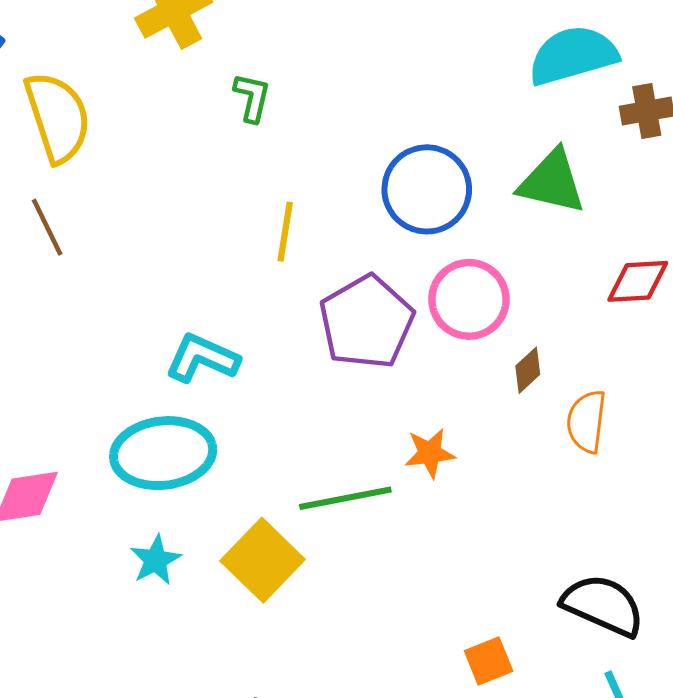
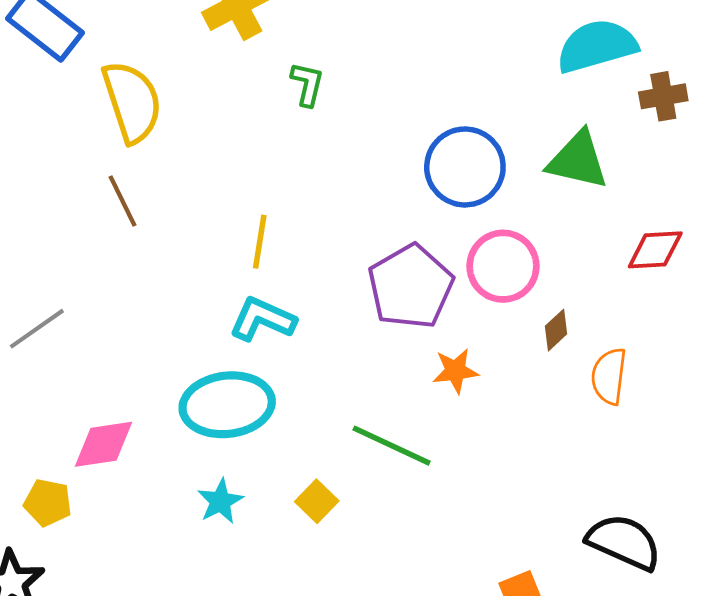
yellow line: (285, 232) -> (260, 242), moved
orange star: (430, 453) -> (455, 371), moved
green line: (345, 498) -> (392, 446), turned 36
yellow square: (263, 560) -> (317, 501), size x0.6

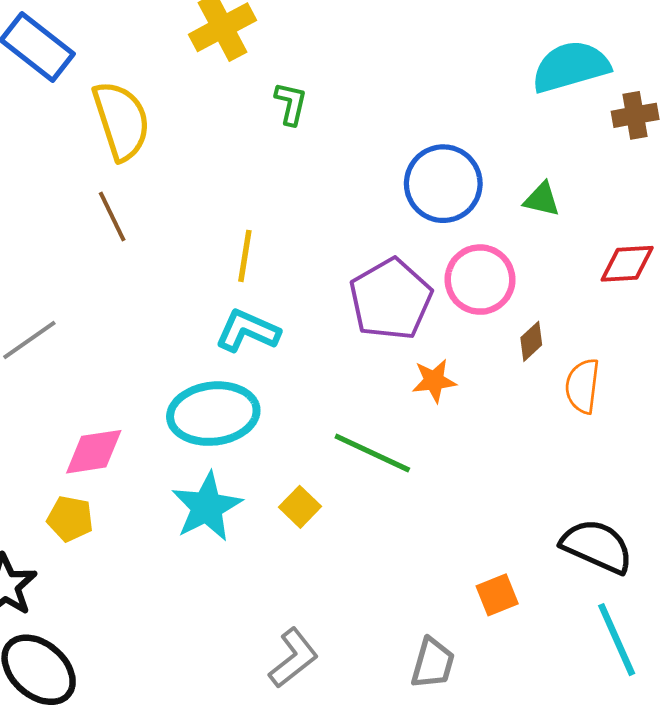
green triangle: (578, 160) -> (542, 199), moved, size x0.6
cyan star: (220, 501) -> (207, 507), size x1.6
yellow pentagon: (48, 503) -> (70, 519), moved

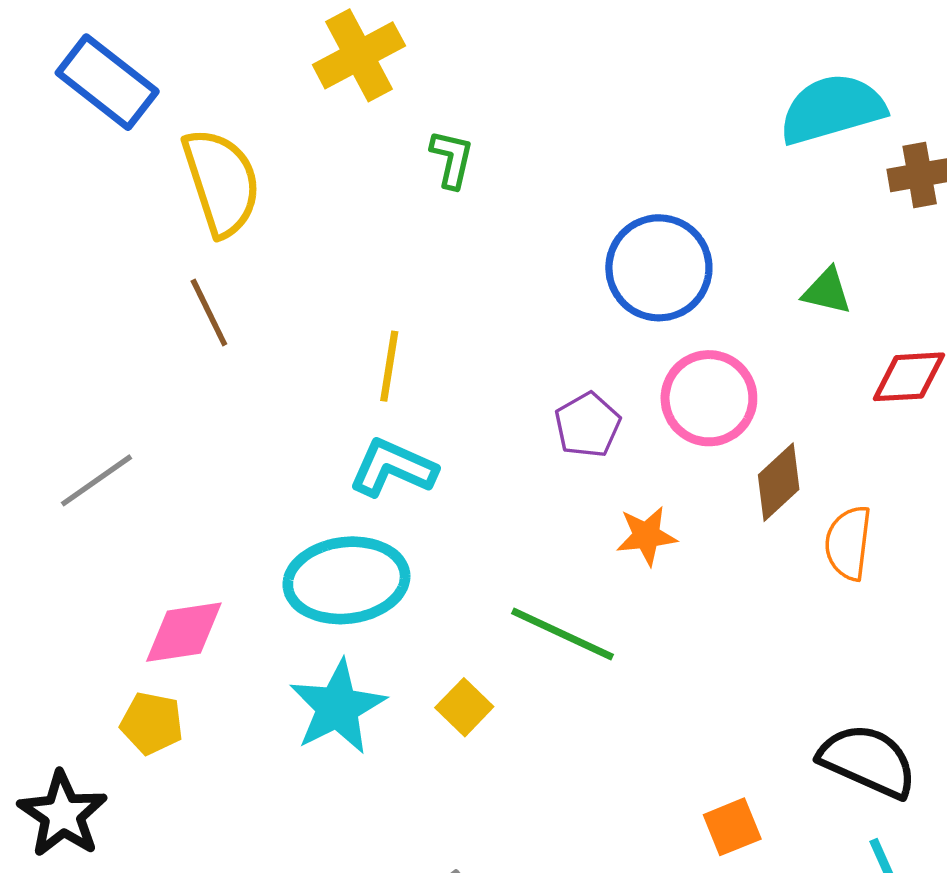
green triangle: (542, 199) -> (827, 291), moved
purple pentagon: (391, 299) -> (588, 425), size x0.6
brown diamond: (531, 341) -> (779, 482), size x1.4

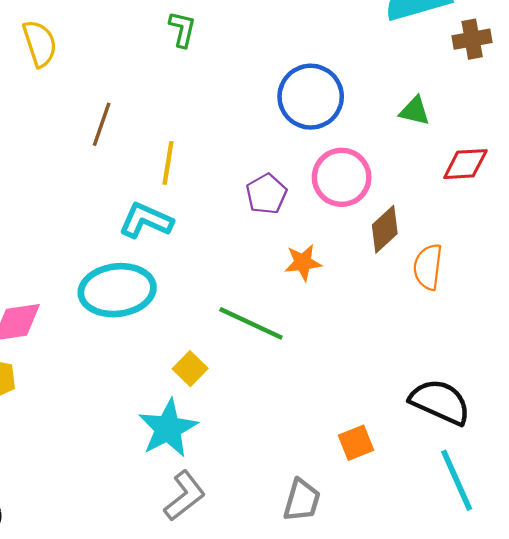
yellow semicircle: (221, 182) -> (40, 44), size x0.7
brown line: (209, 313) -> (102, 124), moved, turned 45
yellow line: (389, 366) -> (168, 163), moved
cyan star: (338, 707) -> (168, 428), moved

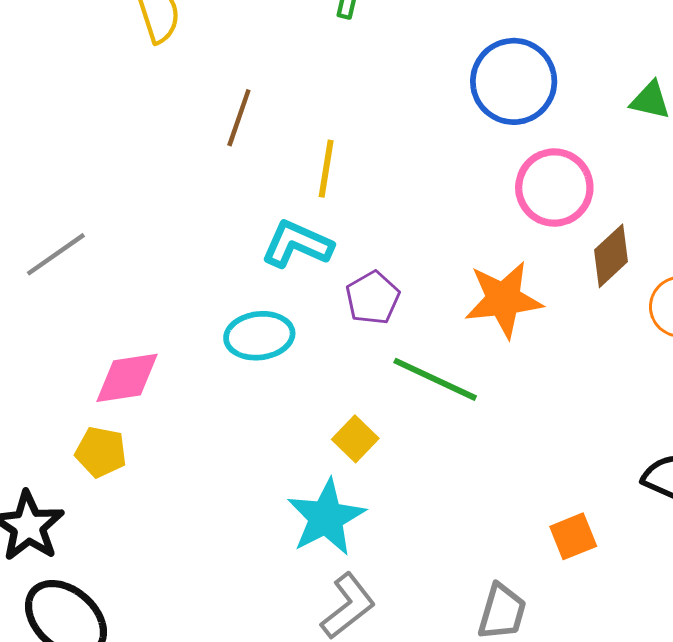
purple pentagon: (266, 194) -> (373, 298), moved
orange star: (303, 262) -> (503, 299), size x1.6
cyan ellipse: (117, 290) -> (259, 336), size x0.7

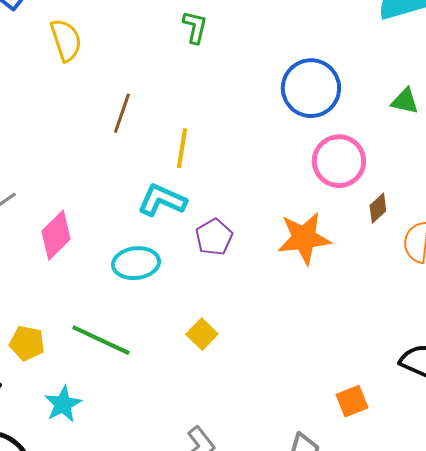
brown diamond: (611, 256) -> (378, 208), size x0.7
pink diamond: (127, 378) -> (56, 235), moved, turned -36
green line: (435, 379) -> (101, 340), moved
cyan star: (326, 517) -> (63, 404), moved, size x0.7

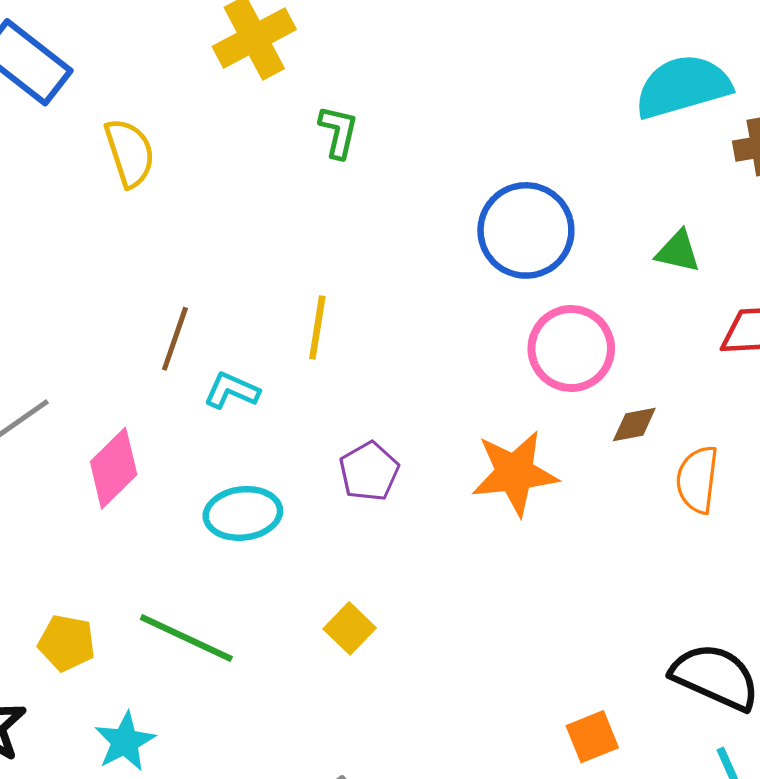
brown line: (122, 113) -> (175, 339), moved
cyan L-shape: (162, 200) -> (232, 391), moved, size x0.7
brown diamond: (378, 208) -> (634, 425), turned 32

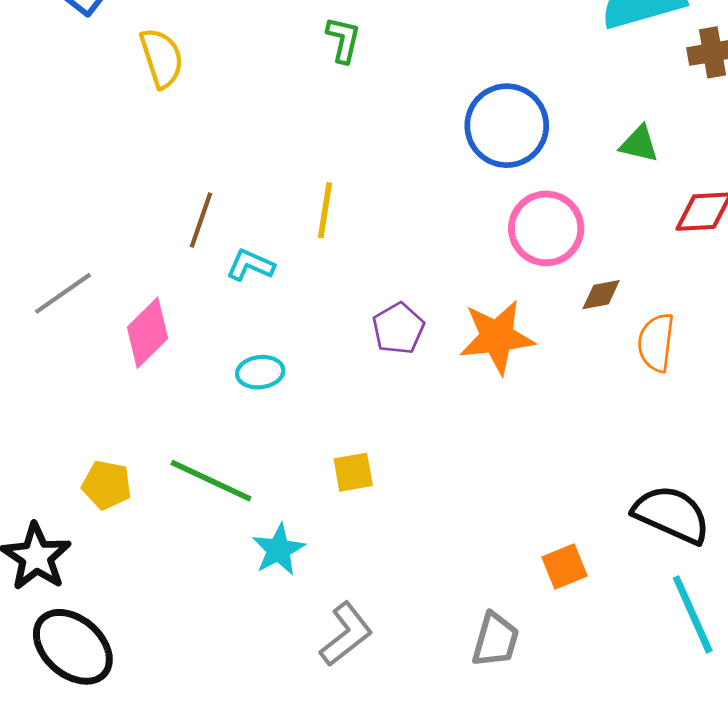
purple pentagon: (369, 471) -> (398, 328), moved
cyan ellipse: (243, 513) -> (260, 372), size x0.7
yellow square: (350, 628) -> (353, 472), turned 36
cyan star: (125, 742) -> (279, 550), moved

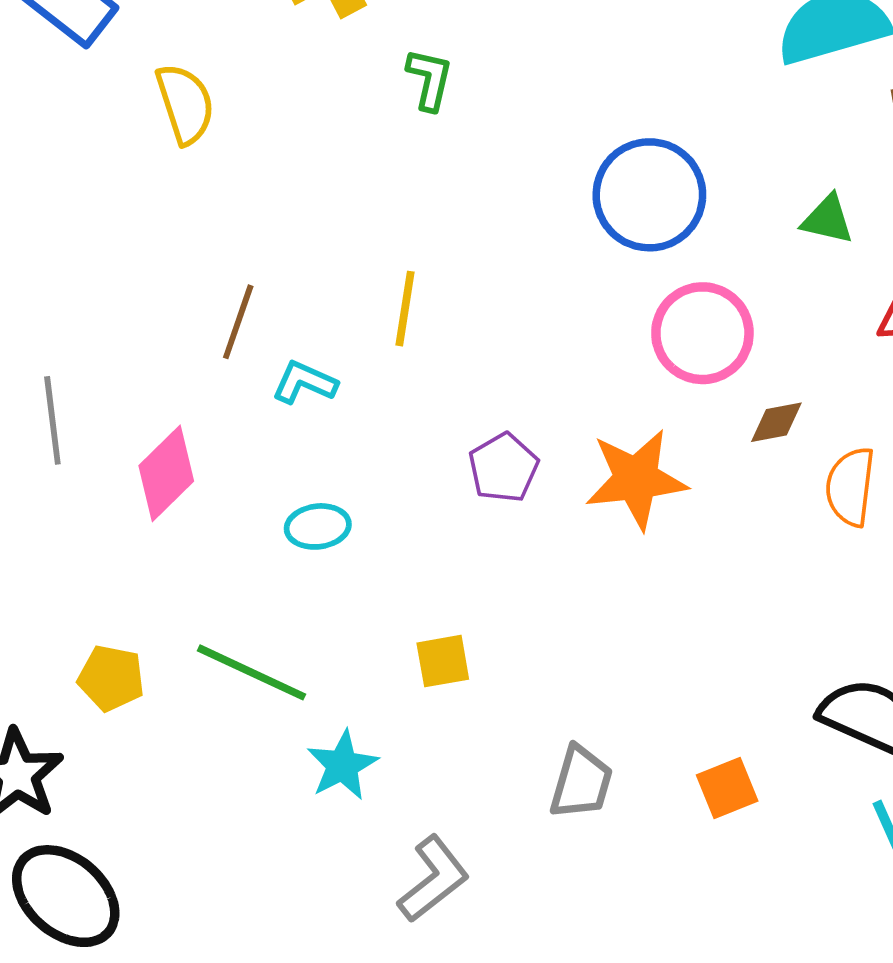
gray line: (63, 293) -> (52, 420), turned -62
gray trapezoid: (495, 640) -> (581, 782), moved

